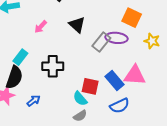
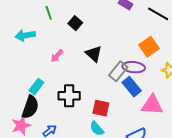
orange square: (132, 18) -> (149, 47), turned 30
blue rectangle: (114, 80) -> (132, 87), moved
red square: (90, 86) -> (101, 108), moved

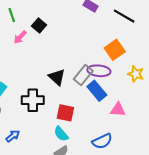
black triangle: (94, 54) -> (57, 77), moved
pink arrow: (57, 56) -> (20, 37), moved
pink triangle: (152, 105) -> (118, 110), size x0.7

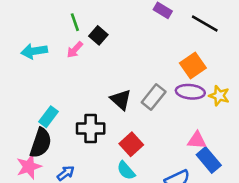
green line: (12, 15) -> (75, 22), moved
purple ellipse: (99, 71) -> (190, 92), moved
blue rectangle: (97, 91) -> (209, 160), moved
red square: (65, 113) -> (131, 144), turned 36

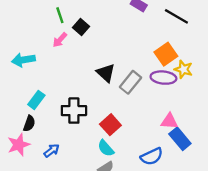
cyan arrow: (34, 51) -> (23, 60), moved
yellow star: (219, 96) -> (183, 69), moved
black triangle: (121, 100) -> (106, 73), moved
black semicircle: (41, 143) -> (29, 123), size x0.6

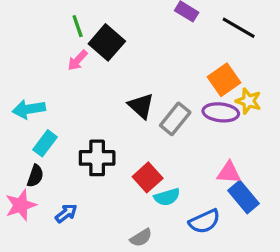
black square: (81, 27) -> (107, 42), size x1.5
cyan arrow: (23, 60) -> (29, 109), moved
cyan semicircle: (106, 148) -> (167, 197), moved, turned -66

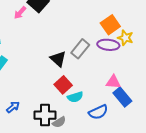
black triangle: (141, 106) -> (58, 59), moved
black cross: (97, 158) -> (45, 115), moved

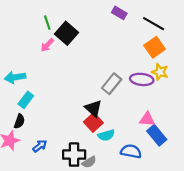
orange square: (110, 25) -> (155, 47), moved
black triangle: (58, 59) -> (93, 108), moved
blue semicircle: (98, 112) -> (131, 151), turned -144

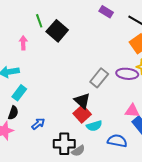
pink arrow: (47, 45) -> (23, 43), moved, turned 136
blue arrow: (40, 146) -> (38, 124), moved

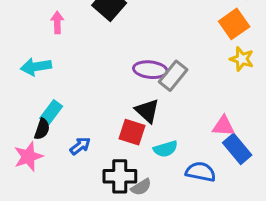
purple ellipse: (127, 74) -> (150, 70), moved
cyan rectangle: (19, 93) -> (51, 112), moved
red square: (82, 114) -> (132, 132), moved, turned -30

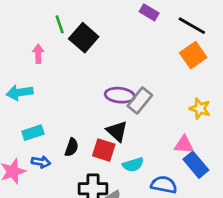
yellow star: (242, 59) -> (200, 109), moved
cyan rectangle: (51, 112) -> (33, 133), turned 35
black semicircle: (42, 129) -> (72, 147), moved
blue arrow: (80, 146) -> (41, 162), moved, turned 48

